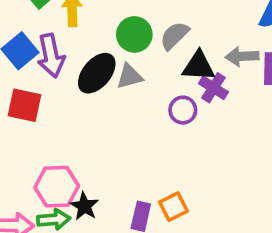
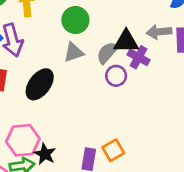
gray semicircle: (174, 36) -> (107, 53), moved
black ellipse: (97, 73) -> (40, 84), moved

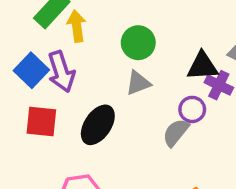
gray semicircle: (107, 53) -> (176, 132), moved

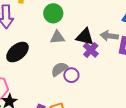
gray triangle: (138, 83) -> (57, 37), moved
purple circle: (192, 109) -> (71, 75), moved

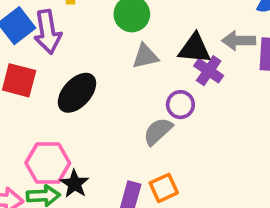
gray semicircle: (59, 69) -> (158, 131), moved
purple circle: (71, 75) -> (180, 105), moved

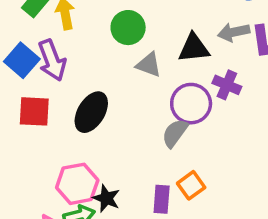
gray triangle: (145, 56) -> (149, 65), turned 44
purple cross: (209, 71) -> (227, 85), moved
purple circle: (180, 105) -> (191, 104), size x1.5

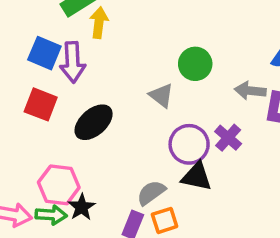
green circle: (128, 28) -> (195, 64), moved
black triangle: (194, 48) -> (197, 177), moved
blue square: (22, 60) -> (44, 53), turned -36
gray semicircle: (175, 133) -> (151, 193), moved

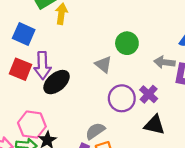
purple arrow: (73, 62) -> (42, 66), moved
black triangle: (197, 177) -> (154, 125), moved

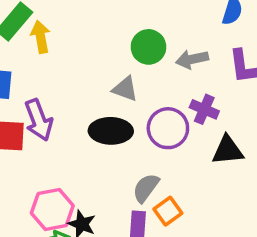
gray arrow: (164, 62) -> (192, 59), moved
black ellipse: (57, 82) -> (111, 131), moved, turned 60

